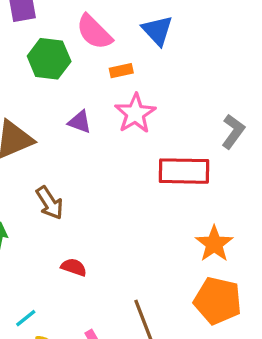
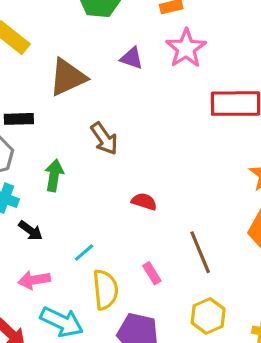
red semicircle: (74, 267) -> (144, 202), moved

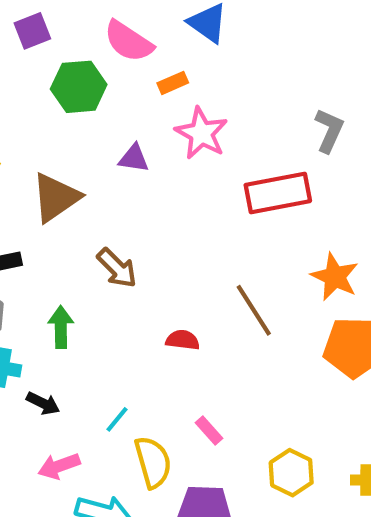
brown line: (200, 252) -> (254, 310), moved

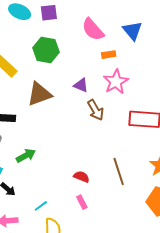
green hexagon: (79, 87) -> (46, 50), moved
brown arrow: (117, 268) -> (96, 110), moved
green arrow: (61, 327) -> (26, 156), turned 48
pink rectangle: (209, 430) -> (82, 202), moved

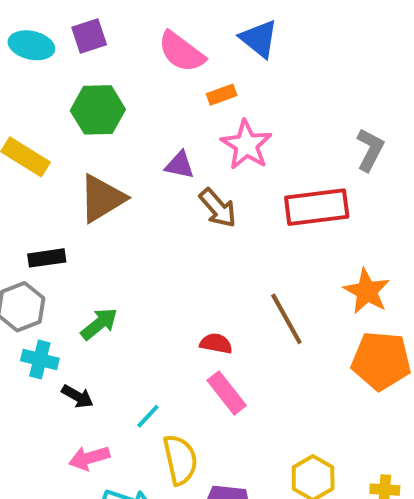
pink rectangle: (82, 202) -> (227, 393), size x1.5

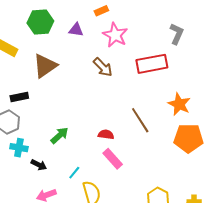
purple triangle: (180, 165) -> (76, 30), moved
green arrow: (99, 324) -> (60, 135), moved

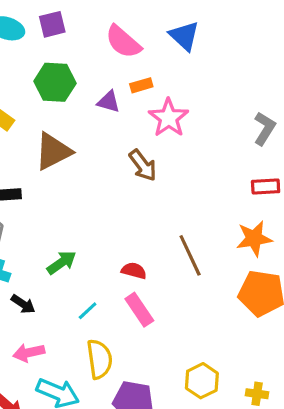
orange rectangle: (101, 11) -> (141, 85), moved
red rectangle: (152, 64) -> (266, 187), moved, size x0.6
orange star: (179, 104) -> (254, 238), turned 30
cyan line: (74, 173) -> (88, 311), moved

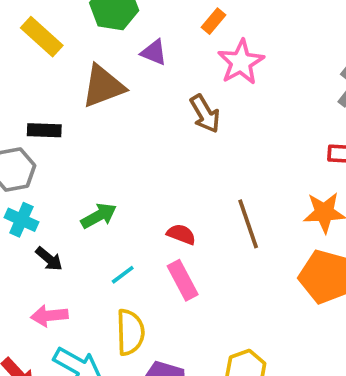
orange rectangle: (141, 85) -> (213, 21), turned -40
purple triangle: (109, 102) -> (154, 52), moved

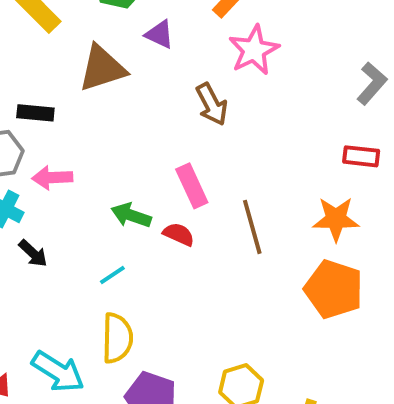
green arrow: (99, 216) -> (131, 215), moved, turned -135
pink rectangle: (183, 280) -> (192, 186), moved
pink arrow: (49, 316) -> (52, 178), moved

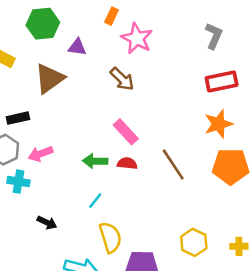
red rectangle: (361, 156) -> (222, 81), size x1.4
brown line: (252, 227) -> (173, 165), moved
black arrow: (33, 253) -> (47, 223), moved

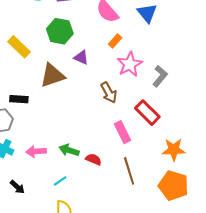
gray L-shape: (214, 36) -> (160, 76), moved
red rectangle: (222, 81) -> (147, 113), moved, turned 40
pink rectangle: (126, 132) -> (122, 132), moved
pink arrow: (40, 154) -> (36, 151), moved

